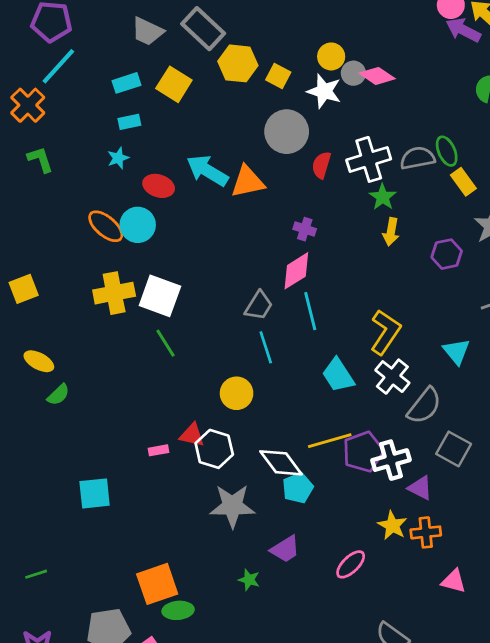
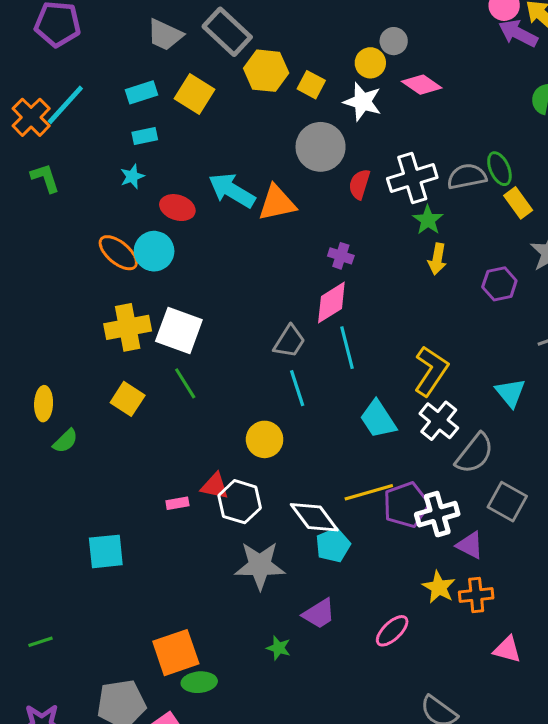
cyan line: (58, 66) -> (65, 105), moved
gray circle: (353, 73) -> (394, 41), moved
yellow square: (24, 289) -> (128, 399), moved, turned -36
yellow ellipse: (39, 361) -> (44, 404), turned 64

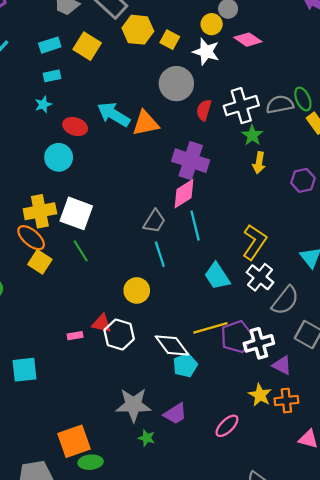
orange ellipse: (118, 253) -> (31, 238), moved
purple cross: (341, 256) -> (191, 161), size x2.0
gray star: (260, 565) -> (133, 405), moved

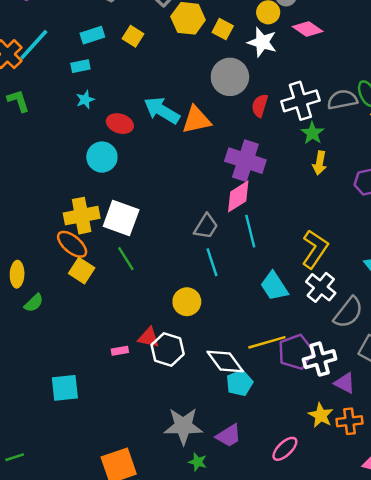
yellow square: (87, 46) -> (133, 36), size x0.7
cyan rectangle: (52, 76) -> (80, 66), moved

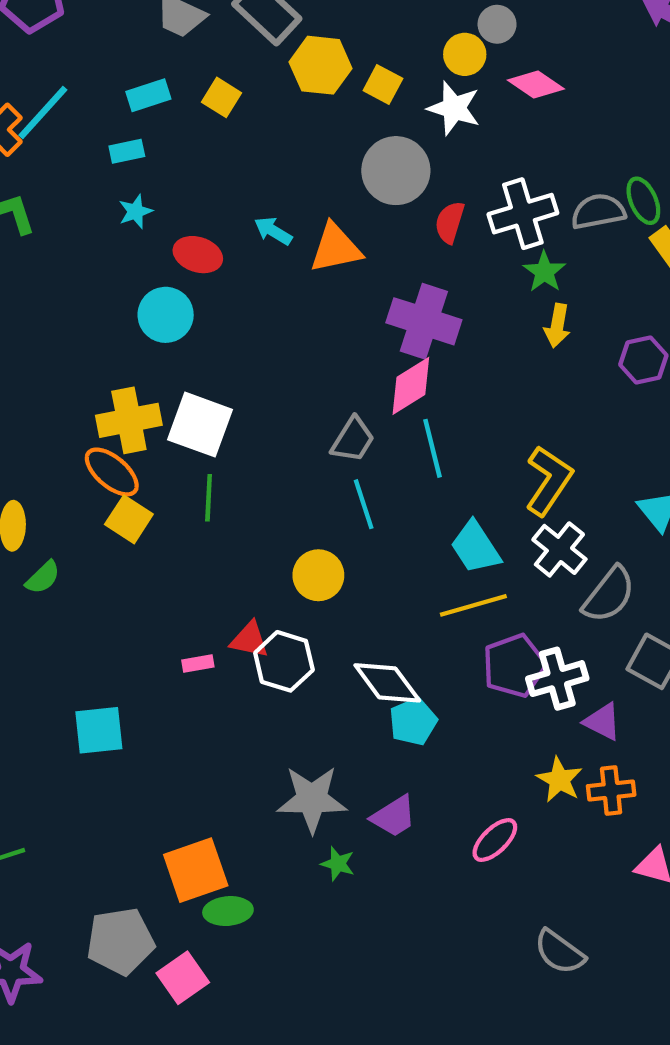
cyan arrow: (162, 110) -> (273, 231), size x0.6
green line: (126, 259) -> (209, 498), turned 35
yellow line: (267, 342) -> (473, 605), moved

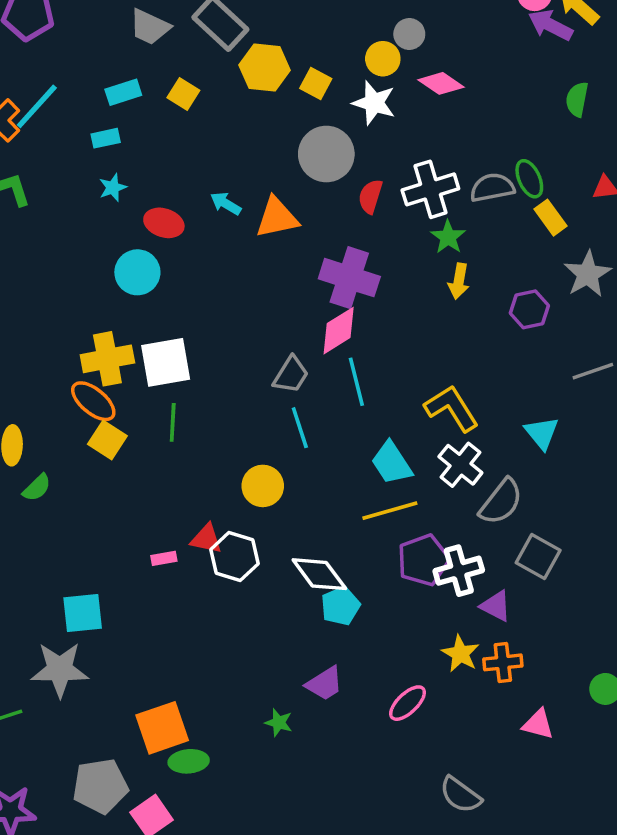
white square: (200, 425) -> (166, 362), turned -30
yellow L-shape: (549, 481) -> (452, 408), turned -66
gray star: (312, 799) -> (60, 670), moved

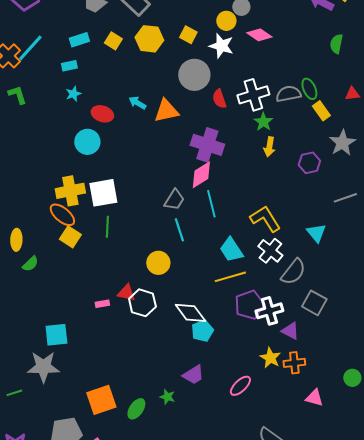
yellow hexagon: (265, 68) -> (149, 39), moved
red semicircle: (370, 196) -> (219, 99), turned -36
green ellipse: (189, 761) -> (136, 409), moved, turned -50

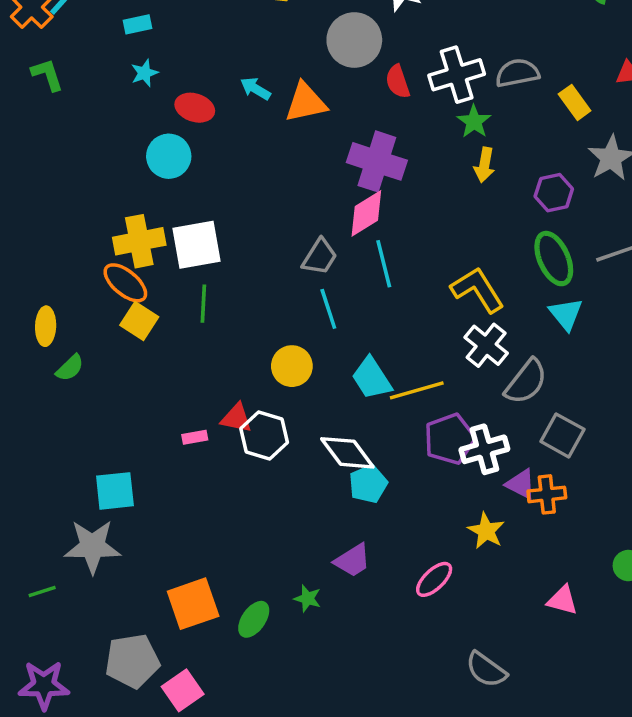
green ellipse: (309, 89) -> (554, 259), moved, size x1.4
cyan trapezoid: (231, 250) -> (372, 378), moved
orange cross: (294, 363) -> (547, 494), moved

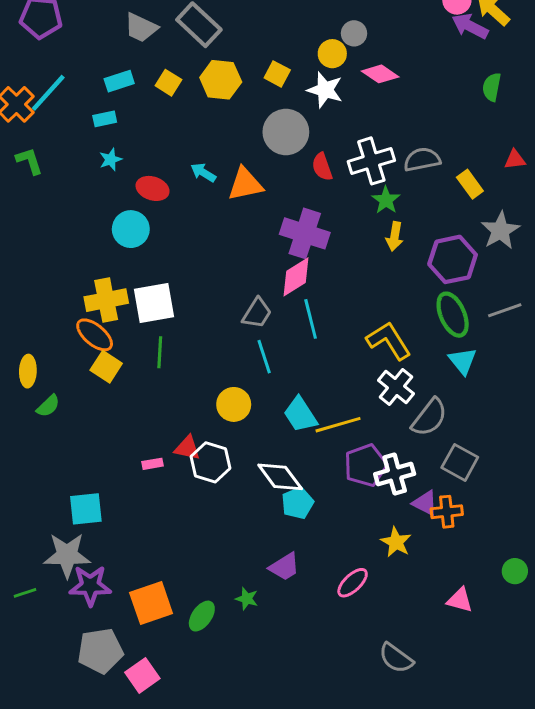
purple hexagon: (554, 193) -> (453, 259), size x1.5
purple star: (44, 685) -> (90, 586), moved

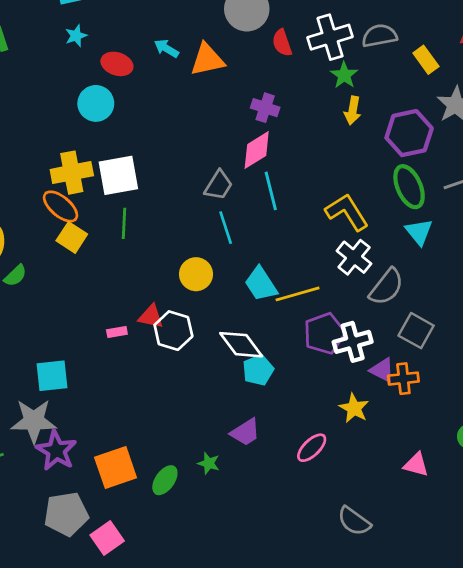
purple cross: (305, 233) -> (265, 108), size x0.6
purple star: (90, 586) -> (56, 451), turned 30

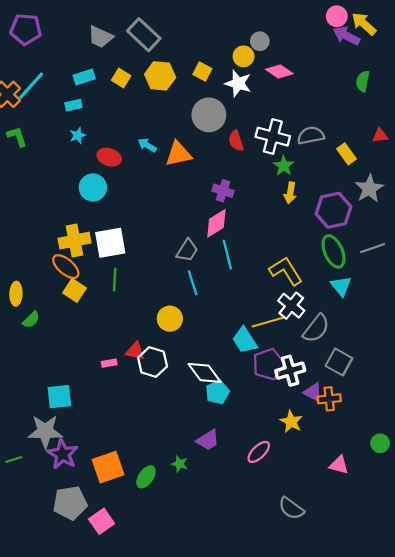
white cross: (330, 37) -> (273, 137), turned 32
cyan trapezoid: (261, 284) -> (245, 340), moved
yellow line: (298, 294) -> (268, 322), moved

